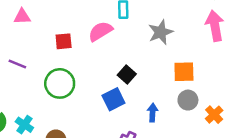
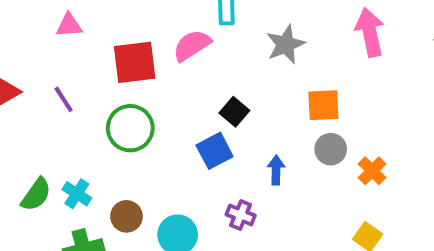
red square: (64, 41) -> (135, 62), size x1.6
purple line: (17, 64) -> (64, 99), turned 36

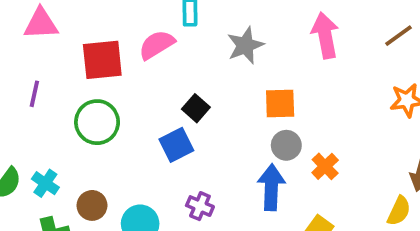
pink triangle: (69, 25) -> (41, 24), size x1.4
purple line: (64, 99) -> (34, 94), turned 44
blue arrow: (276, 170) -> (271, 187), moved, size x1.6

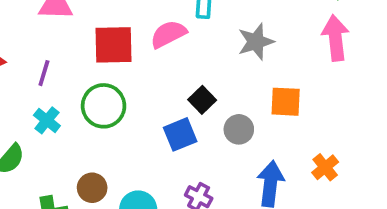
gray circle: (286, 145) -> (239, 129), moved
cyan cross: (45, 183) -> (47, 120), moved

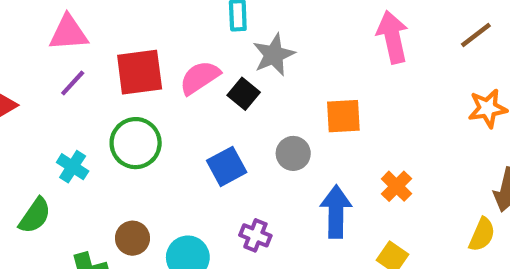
pink semicircle: (168, 34) -> (200, 78), moved
gray star: (256, 42) -> (274, 55), moved
purple line: (44, 73) -> (73, 83), moved, turned 32
black square: (202, 100) -> (244, 94), moved

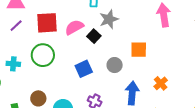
cyan cross: (73, 167) -> (13, 64), turned -32

